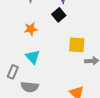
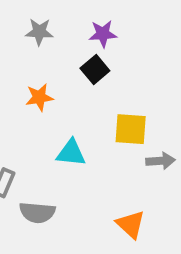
cyan triangle: (33, 57) -> (71, 153), moved, turned -42

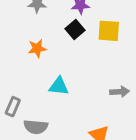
yellow square: (131, 129) -> (109, 31), moved

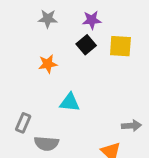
gray arrow: (120, 92) -> (131, 126), moved

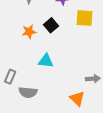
black square: (86, 45) -> (51, 25), moved

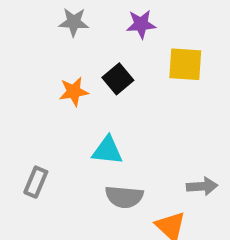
gray semicircle: (28, 92) -> (124, 197), moved

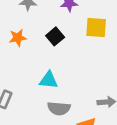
orange star: (74, 92) -> (18, 38), moved

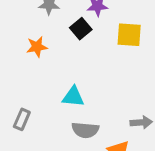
black square: (55, 36) -> (81, 29), moved

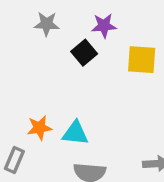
orange star: (37, 47) -> (39, 128), moved

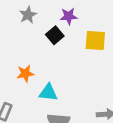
gray star: (47, 24) -> (28, 15), turned -30
orange star: (39, 128) -> (25, 73), moved

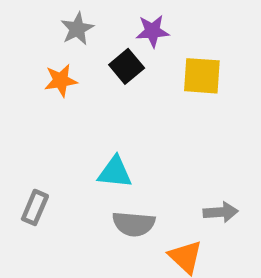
orange star: (25, 73) -> (61, 80), moved

